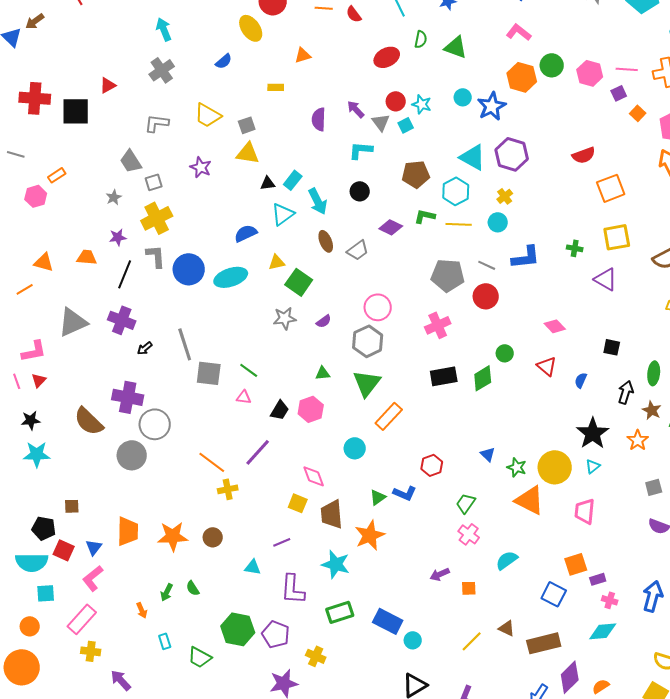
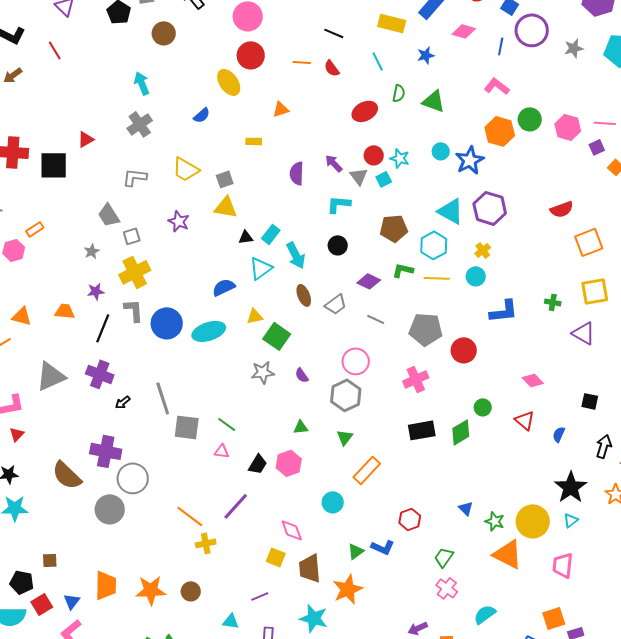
gray line: (487, 265) -> (376, 319), moved
purple semicircle: (324, 321) -> (302, 375), turned 91
green triangle: (367, 383) -> (345, 437), size x0.6
red square: (64, 550) -> (42, 604), turned 35

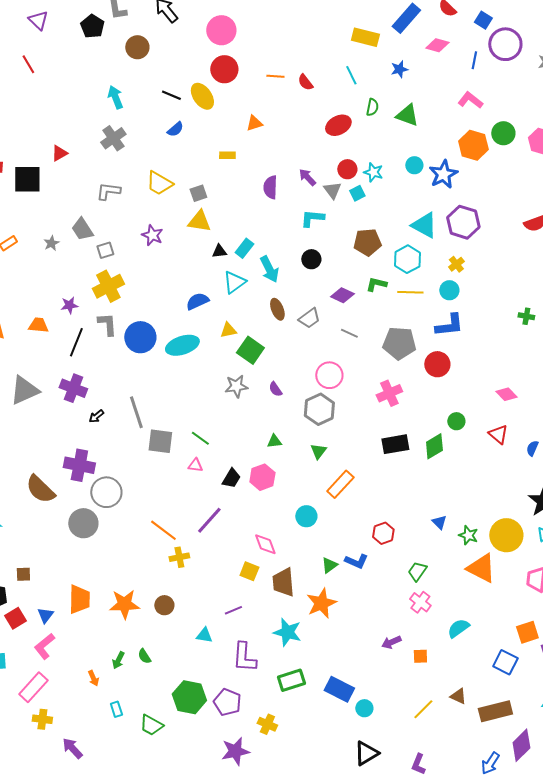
black line: (334, 33) -> (171, 95), moved
gray star: (92, 251) -> (51, 243), moved
blue L-shape: (504, 311) -> (449, 325), moved

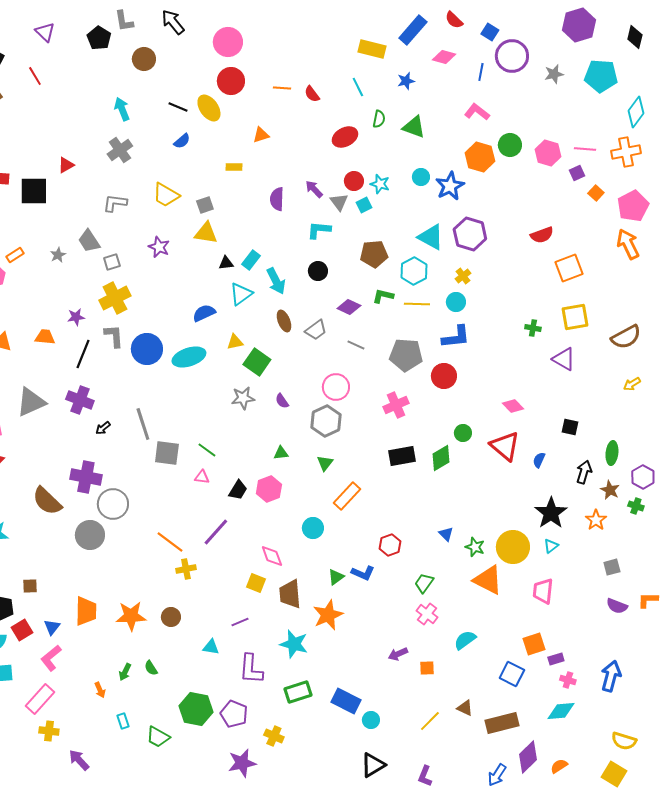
red triangle: (498, 434) -> (505, 446), size x1.5

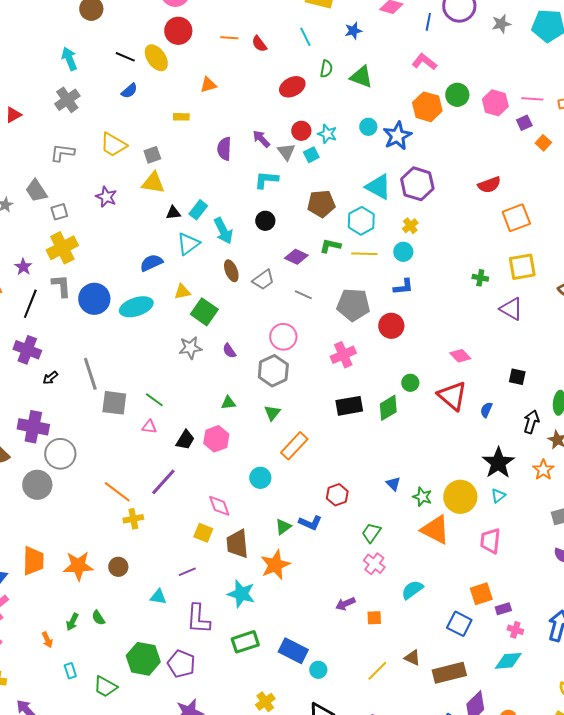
purple star: (76, 317) -> (23, 267), turned -30
blue L-shape: (456, 337) -> (403, 287), size x0.7
yellow cross: (274, 736) -> (265, 702), moved, turned 30

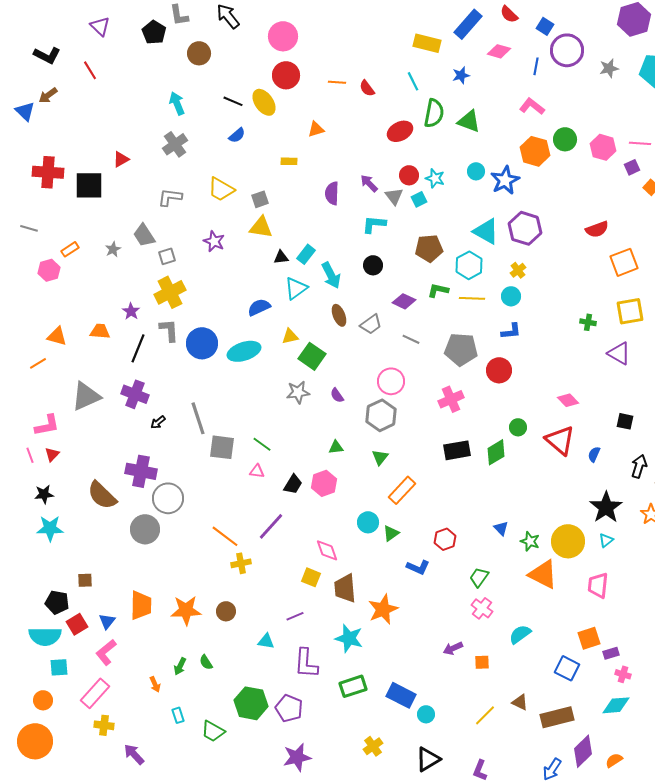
green semicircle: (326, 69) -> (434, 113), size x1.6
green triangle: (283, 527) -> (391, 533), moved

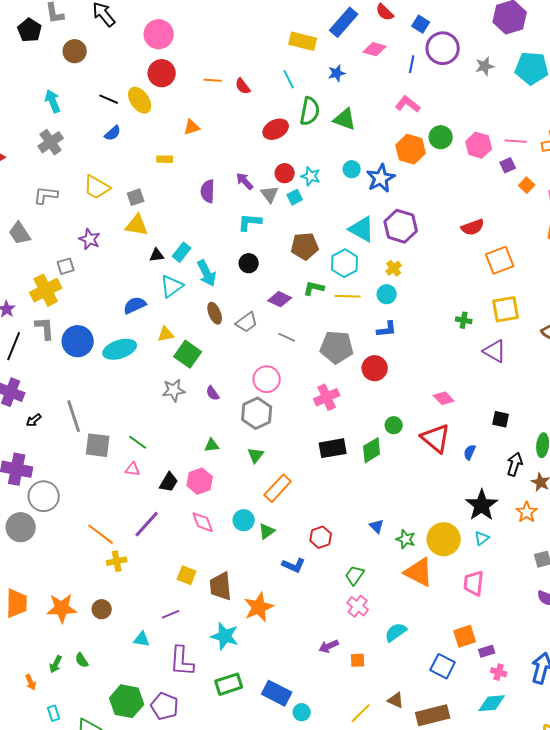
gray square: (167, 256) -> (66, 266), moved
pink diamond: (327, 550) -> (203, 522), moved

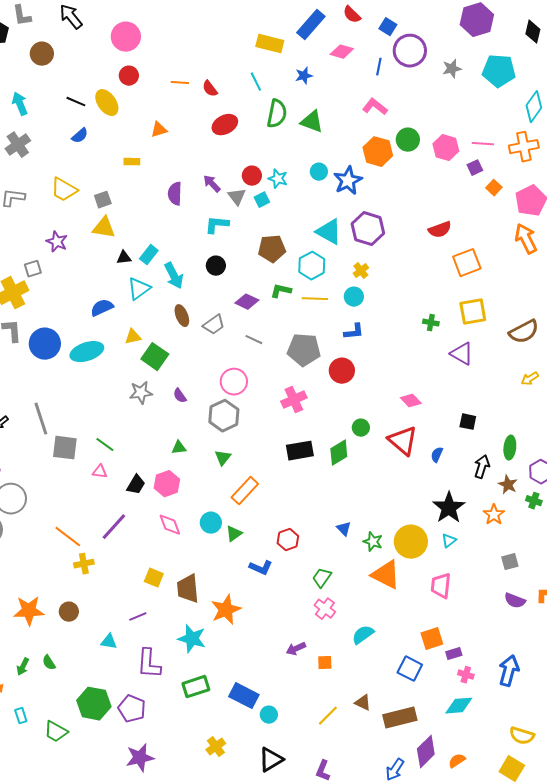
red circle: (162, 73) -> (129, 76), size x0.7
red ellipse: (276, 129) -> (225, 125), moved

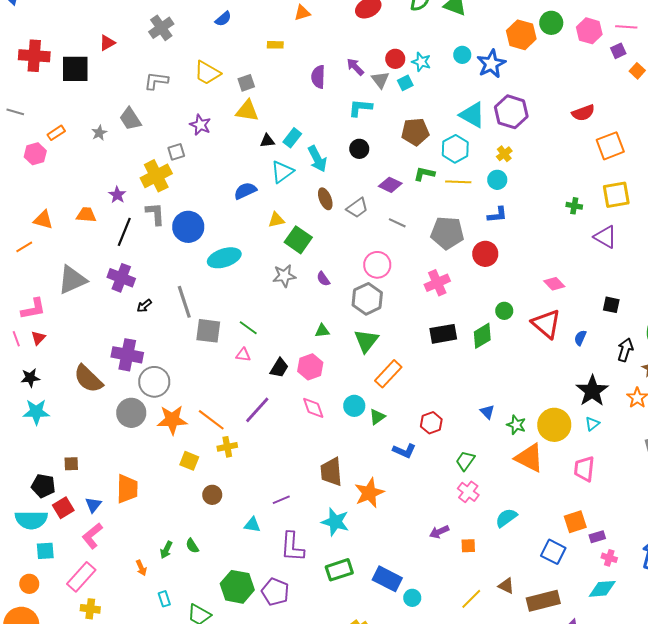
cyan ellipse: (87, 352) -> (224, 258), moved
green triangle: (223, 458) -> (366, 341), size x1.5
yellow square: (154, 578) -> (189, 461), moved
orange star: (29, 611) -> (172, 420), moved

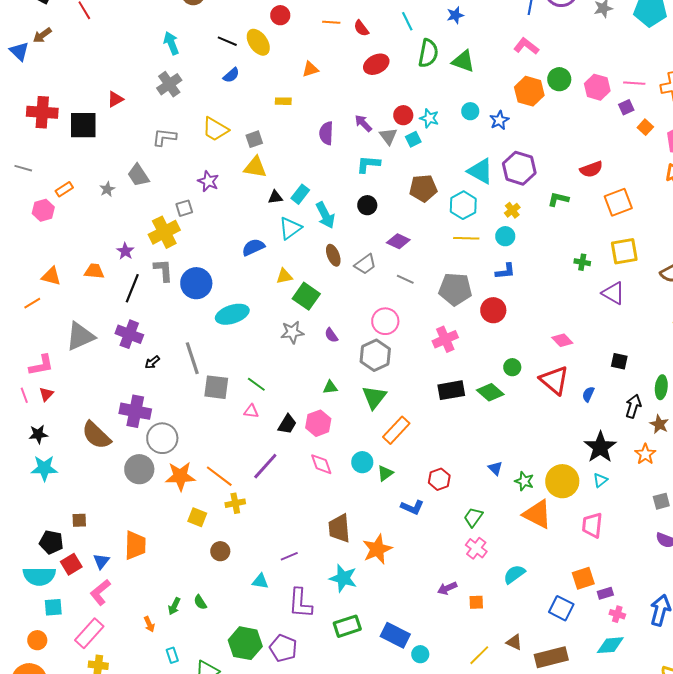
blue star: (491, 64) -> (499, 120), size x0.7
green L-shape: (424, 174) -> (558, 199), moved
green diamond: (482, 336) -> (490, 392), turned 72

